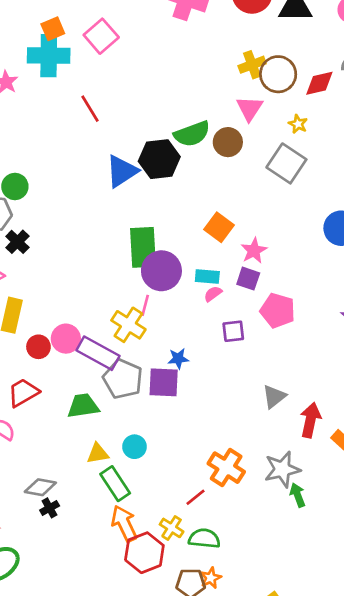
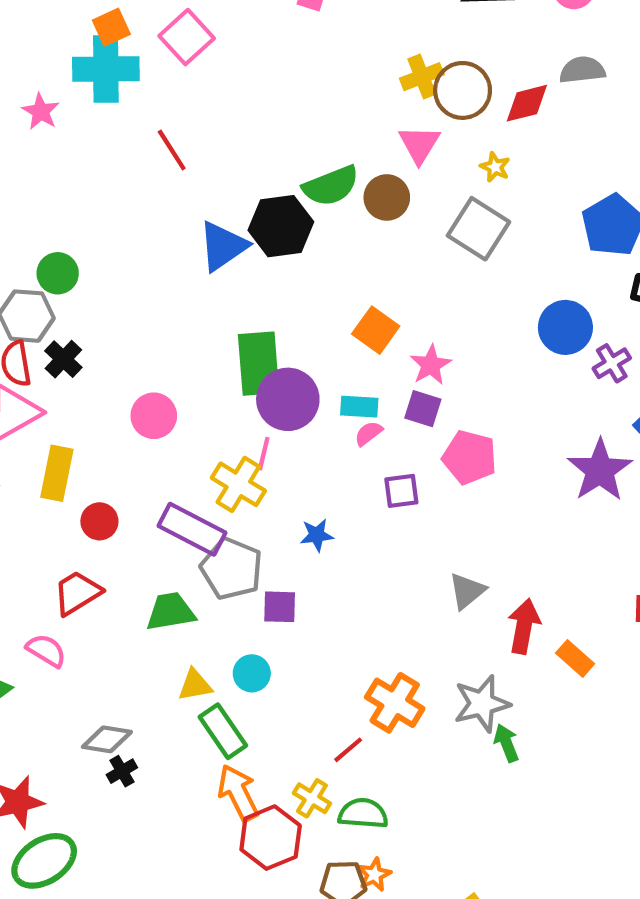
pink circle: (66, 339) -> (154, 416), moved
purple square: (164, 382) -> (280, 607), moved, size x0.7

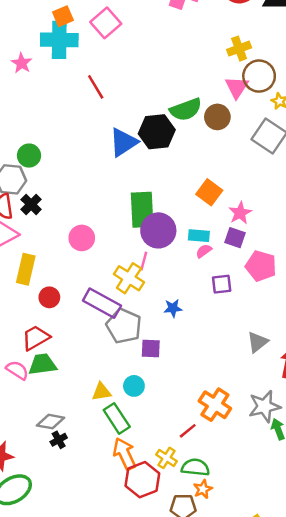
brown circle: (463, 90) -> (259, 76), moved
green trapezoid: (171, 612) -> (42, 364), moved
orange star: (374, 875) -> (203, 489), moved

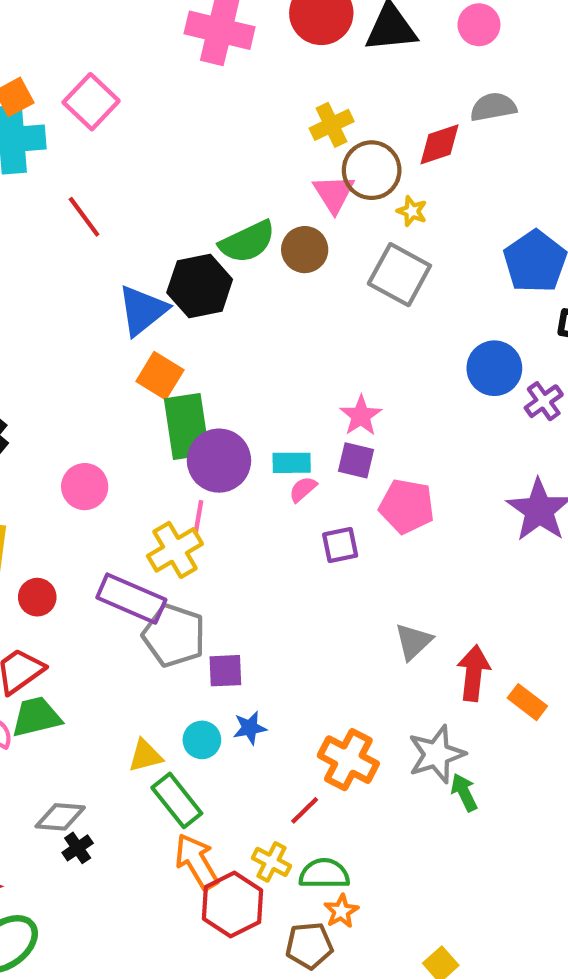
orange square: (209, 192) -> (160, 376), moved
yellow cross: (129, 278) -> (175, 550), turned 32
blue star: (173, 308) -> (250, 728), moved

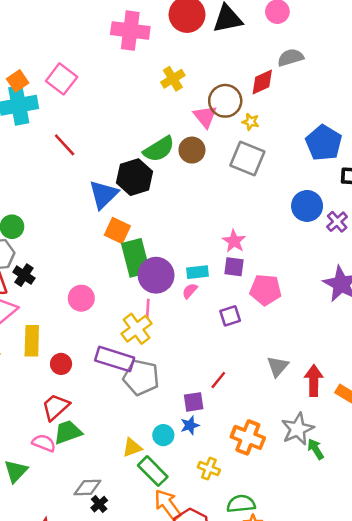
yellow cross: (332, 125) -> (173, 79), moved
pink semicircle: (303, 489) -> (190, 291), moved
purple square: (225, 671) -> (194, 402), moved
red line: (305, 810) -> (218, 380), moved
yellow cross: (271, 862) -> (209, 469), moved

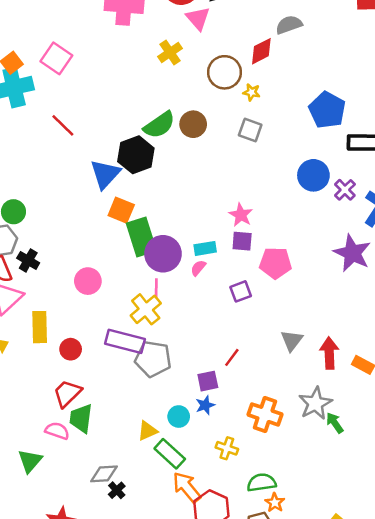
pink triangle: (205, 116) -> (198, 18), moved
gray square: (247, 159) -> (250, 130), size x0.7
green trapezoid: (68, 432) -> (81, 418), turned -60

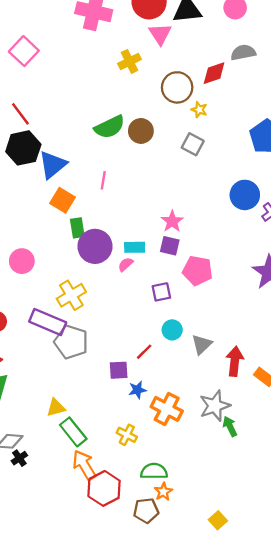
black hexagon: (136, 155) -> (23, 148), moved
green rectangle: (141, 237) -> (77, 228), size x0.6
pink line: (156, 288) -> (103, 180), moved
blue star: (205, 405) -> (137, 390), moved
cyan circle: (179, 417) -> (172, 330), moved

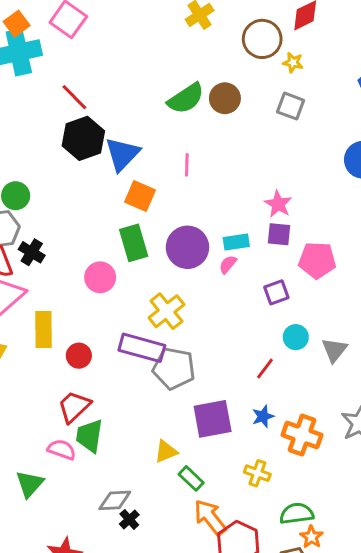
green rectangle: (77, 228) -> (134, 243), moved, size x1.4
purple square: (119, 370) -> (213, 419), moved, size x1.6
green rectangle: (73, 432) -> (191, 478), size x0.7

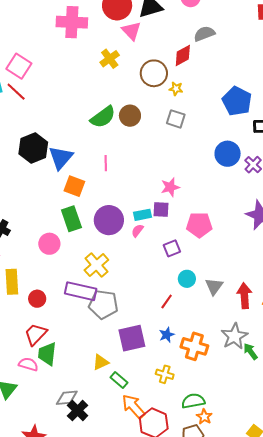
red line: (74, 97) -> (16, 92), moved
pink star: (278, 204) -> (170, 187), turned 30
purple square: (279, 234) -> (161, 209), moved
black cross: (129, 519) -> (78, 411), size x1.5

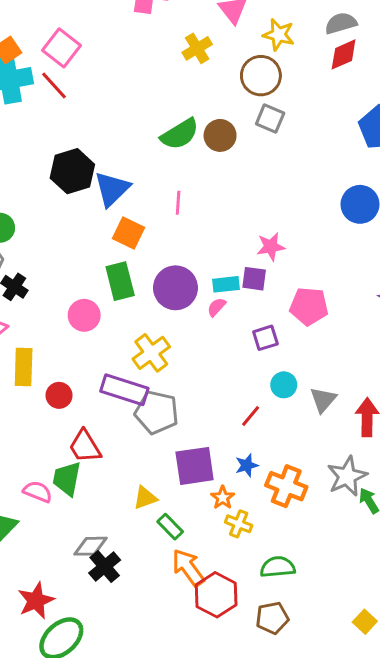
red diamond: (183, 56) -> (344, 54), moved
yellow star: (176, 89) -> (279, 35), moved, size x1.5
gray square: (176, 119) -> (270, 118), moved
red trapezoid: (36, 334) -> (85, 447), moved, turned -80
orange star: (204, 417) -> (223, 498), moved

